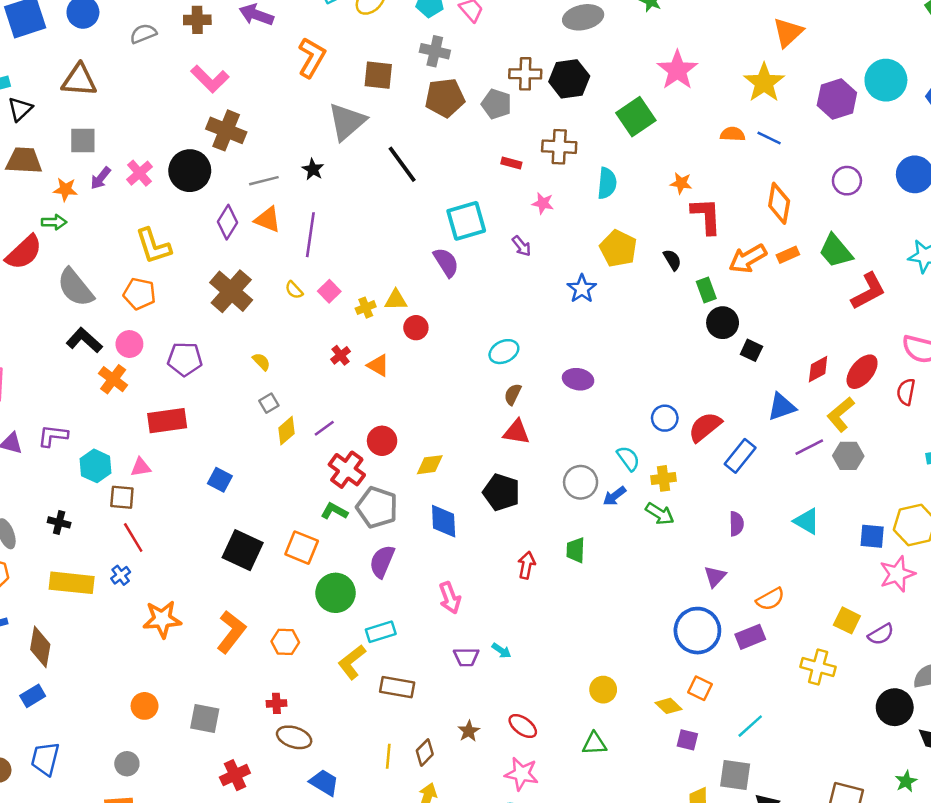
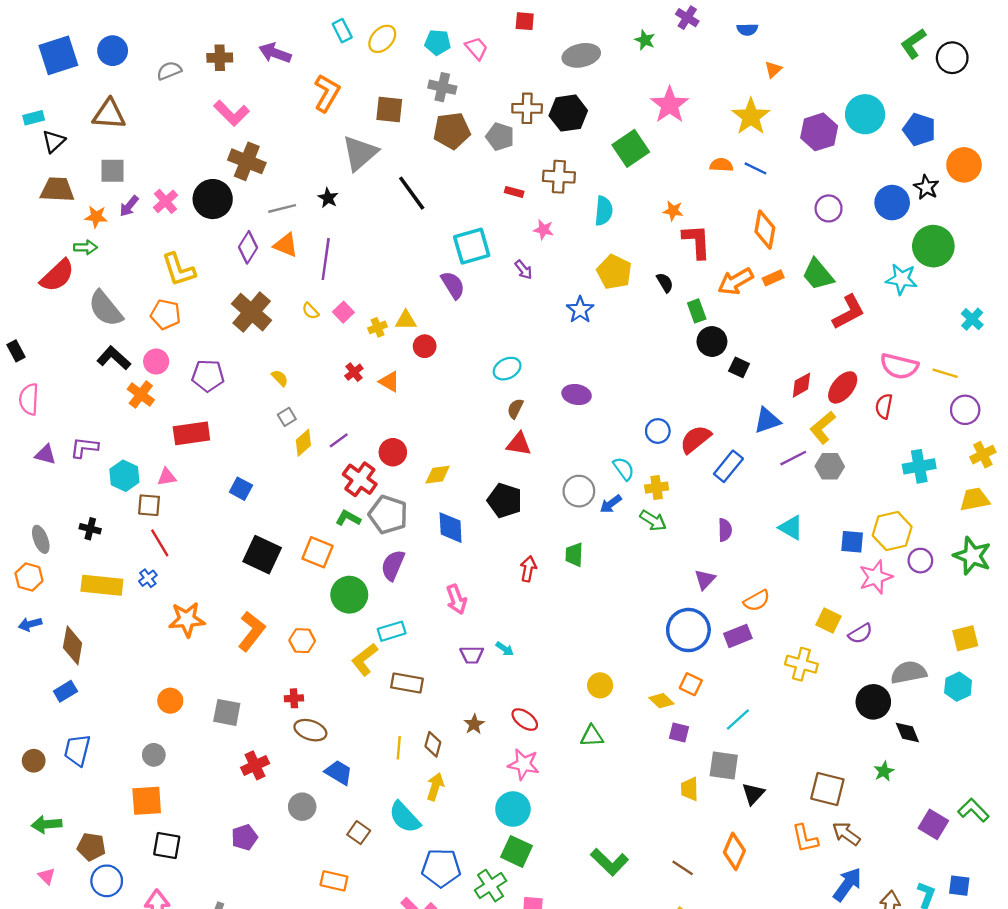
orange triangle: (788, 32) -> (773, 69), size x0.6
brown diamond: (425, 752) -> (433, 744), turned -30

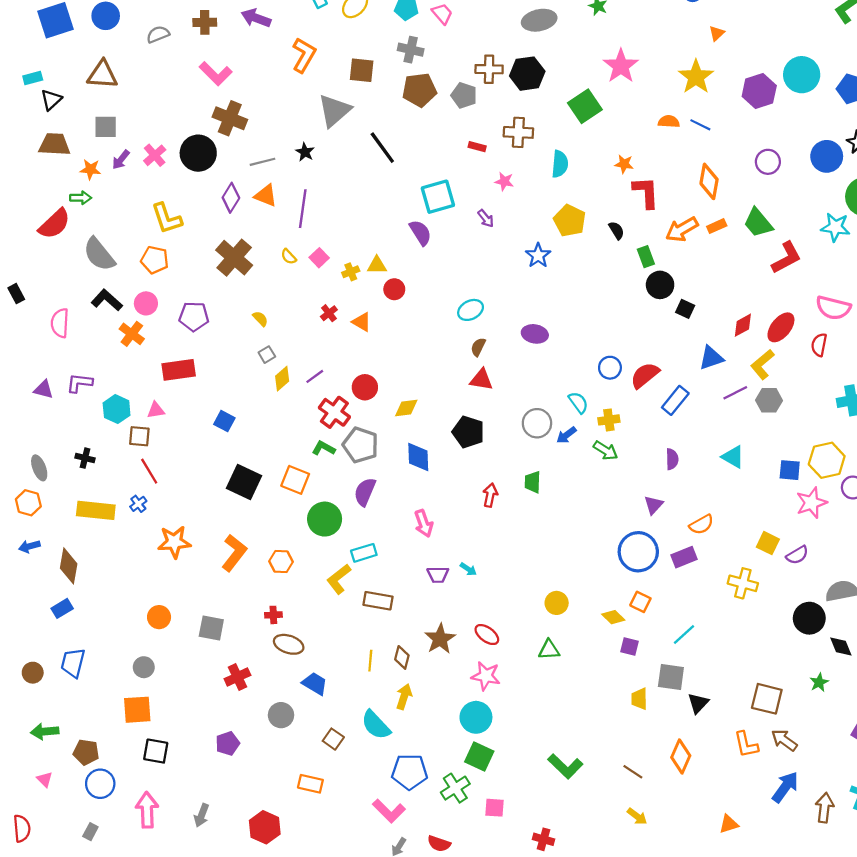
pink semicircle: (29, 399) -> (60, 323), moved
brown star: (474, 724) -> (440, 639), size x1.6

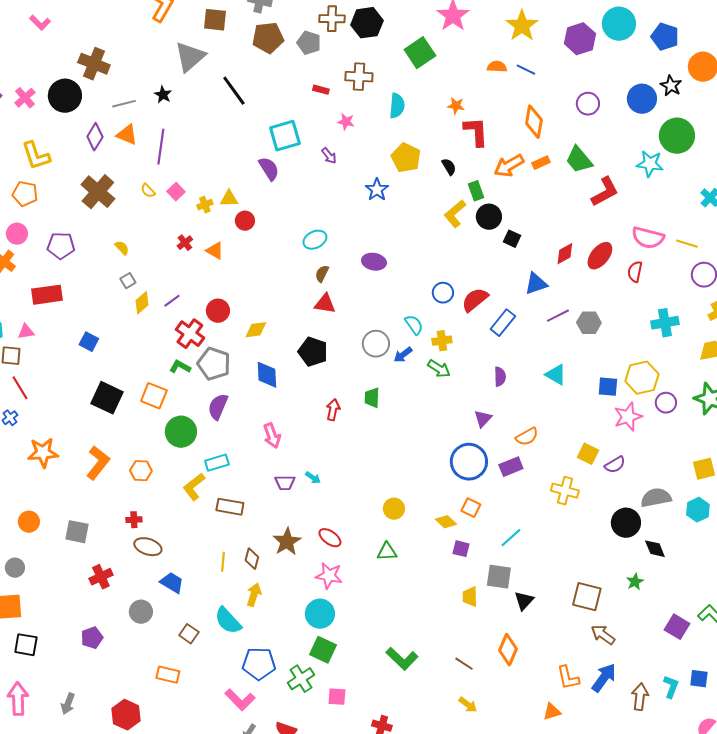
pink L-shape: (216, 74) -> (40, 23), moved, size x0.7
yellow L-shape: (762, 364) -> (455, 214), moved
orange L-shape: (746, 745) -> (568, 678), moved

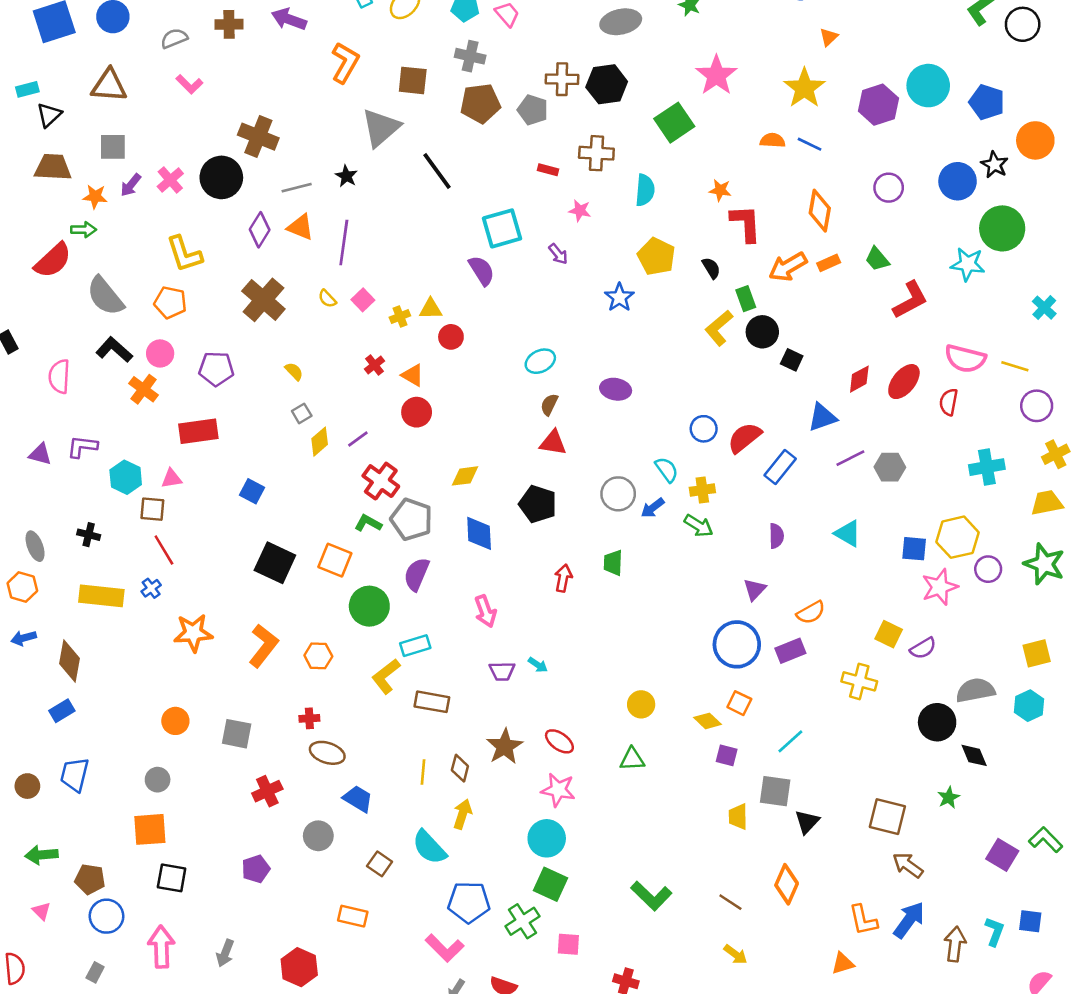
green trapezoid: (579, 160) -> (877, 259), size x0.7
red circle: (218, 311) -> (417, 412), moved

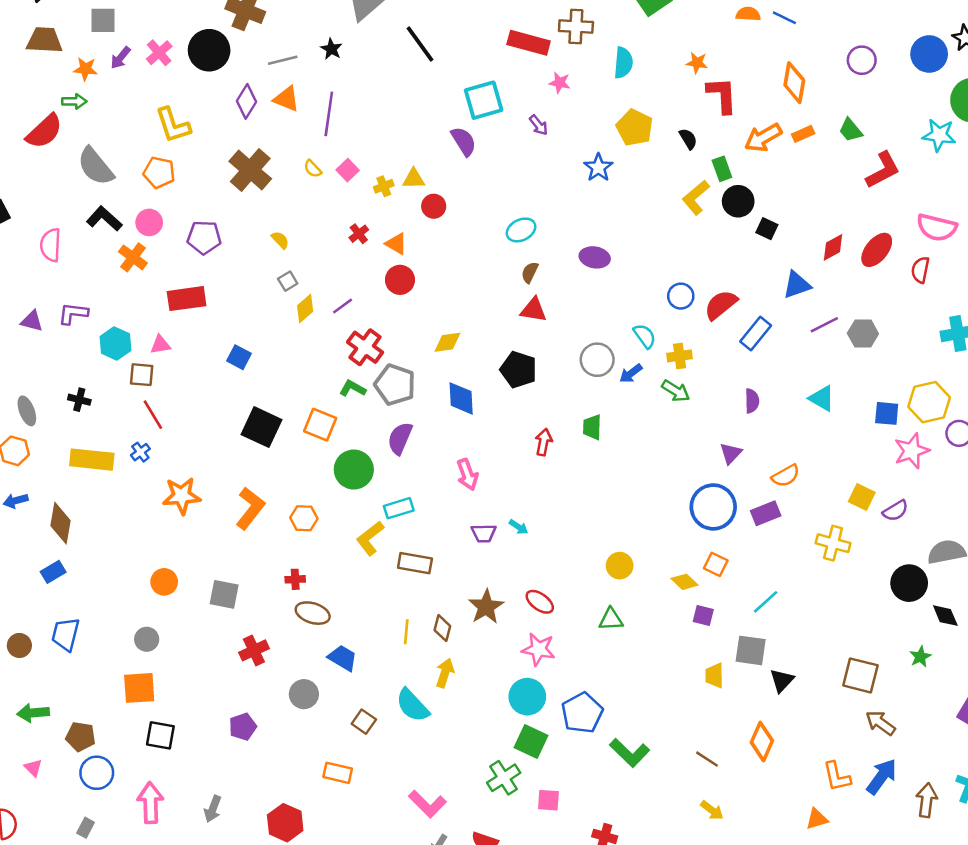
red rectangle: (548, 170) -> (529, 43), size x2.0
blue pentagon: (469, 902) -> (582, 713), moved, turned -30

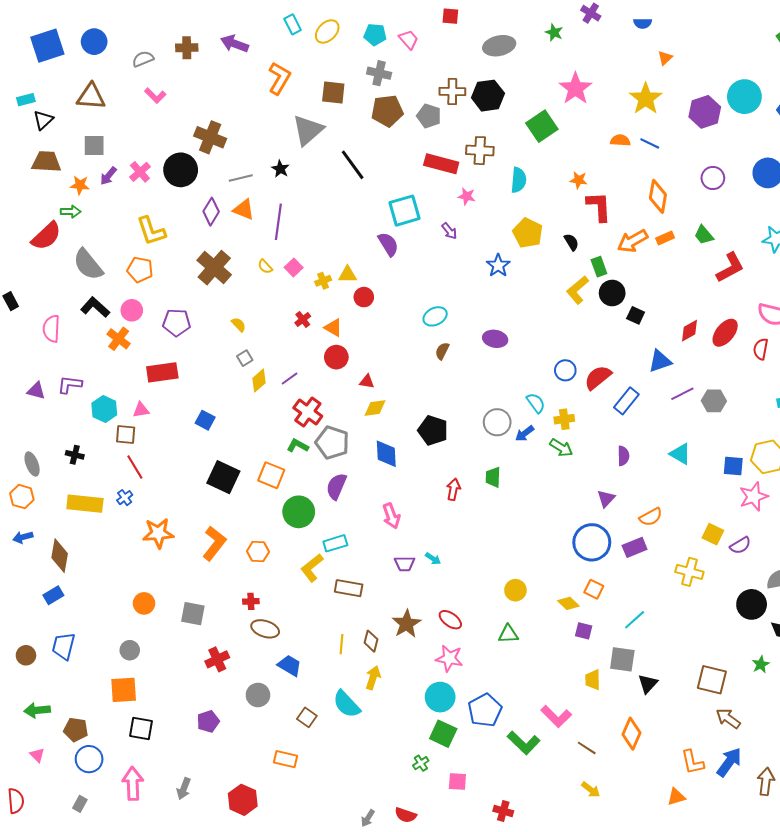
red triangle: (534, 310) -> (367, 382), moved, size x0.7
green cross: (504, 778) -> (421, 763), size x0.6
pink L-shape: (427, 804) -> (556, 716), moved

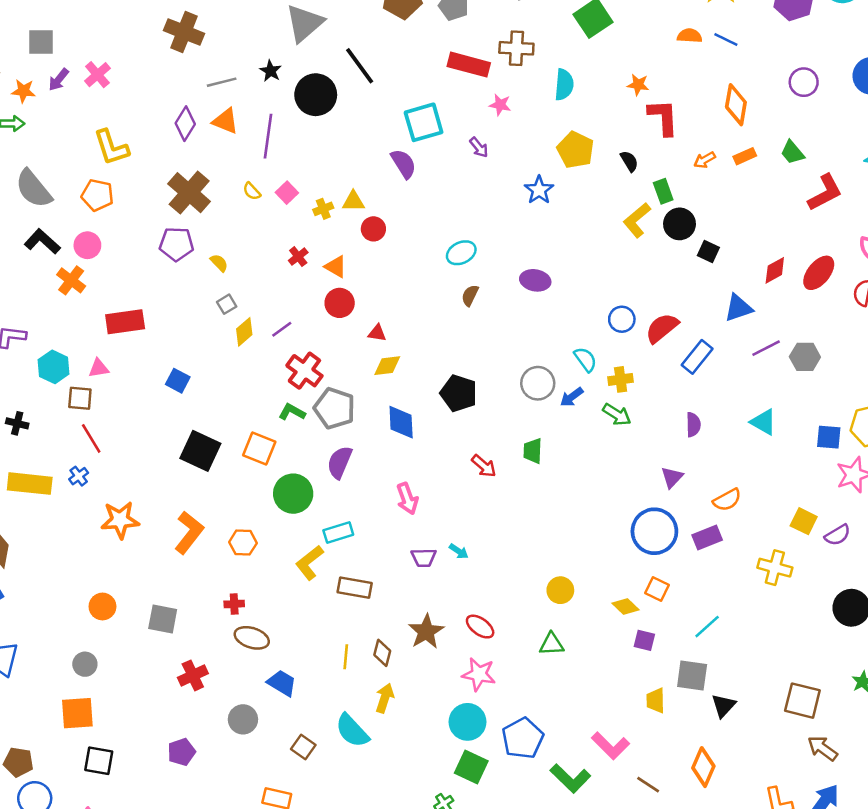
black circle: (181, 170) -> (316, 95), moved
orange arrow: (632, 241) -> (705, 160), size x0.6
purple pentagon: (177, 323) -> (176, 244), moved
red arrow: (453, 489) -> (484, 466), turned 120

